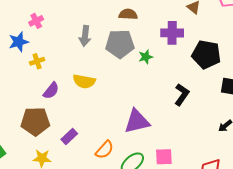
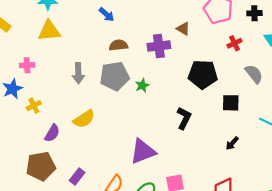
pink cross: (36, 21) -> (27, 65), turned 32
purple cross: (172, 33) -> (159, 46), moved
yellow semicircle: (84, 81) -> (84, 119), turned -35

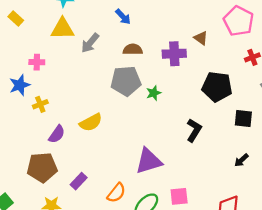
gray arrow: (78, 73) -> (90, 43), moved, turned 36

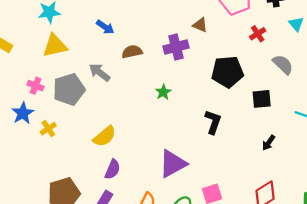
blue arrow: (123, 17) -> (105, 27), moved
gray arrow: (90, 43) -> (100, 72), moved, turned 100
pink cross: (37, 62) -> (36, 86), turned 32
gray pentagon: (126, 81) -> (69, 89), moved
purple semicircle: (57, 134) -> (112, 169), moved

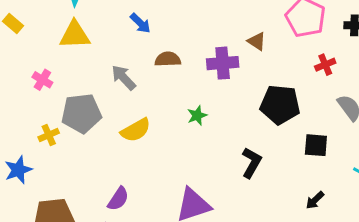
gray pentagon: (69, 89) -> (81, 113), moved
blue star: (23, 113) -> (18, 170), moved
yellow semicircle: (105, 136) -> (136, 130), moved

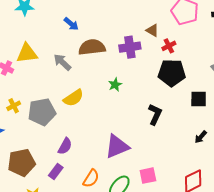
yellow triangle: (75, 35) -> (27, 53), moved
brown semicircle: (168, 59) -> (92, 47), size x1.5
red cross: (325, 65) -> (169, 46), moved
gray pentagon: (81, 113) -> (42, 112), moved

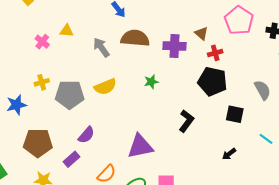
yellow triangle: (27, 53) -> (67, 31), size x0.6

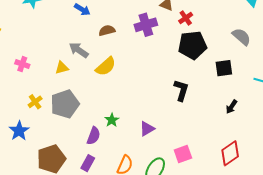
yellow triangle: (67, 31) -> (62, 68), moved
brown semicircle: (135, 38) -> (107, 30), size x0.6
green star: (151, 82) -> (112, 120), moved
yellow semicircle: (105, 87) -> (106, 66), moved
purple triangle: (140, 146) -> (147, 129), size x0.6

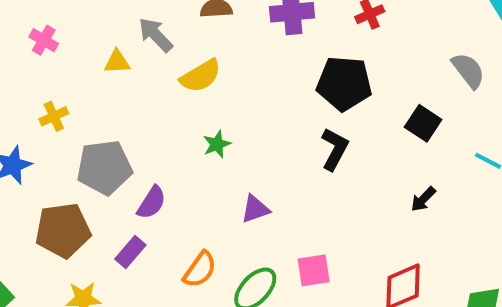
black pentagon: (192, 45) -> (344, 83), moved
black square: (224, 68) -> (423, 123), turned 30
gray pentagon: (65, 104) -> (104, 167), moved
green star: (112, 120) -> (217, 144), moved

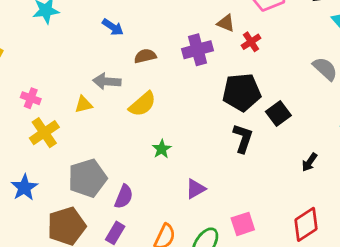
gray arrow: (156, 35) -> (107, 81), turned -32
yellow cross: (54, 116) -> (44, 133), moved, size x1.5
black square: (423, 123) -> (278, 113), moved, turned 30

